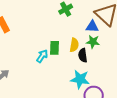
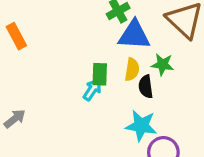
blue triangle: (92, 26) -> (134, 35), moved, size x1.5
cyan arrow: (42, 56) -> (92, 90), moved

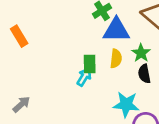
green star: (163, 64) -> (141, 53), turned 30
black semicircle: (146, 87) -> (144, 74), moved

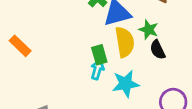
yellow semicircle: (116, 59) -> (125, 42), size x1.5
cyan star: (126, 104) -> (126, 84), moved

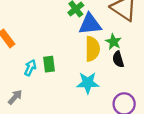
green rectangle: (99, 55) -> (49, 64), moved
cyan arrow: (97, 69) -> (30, 68), moved

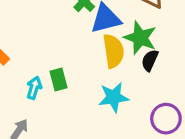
green star: (113, 42) -> (140, 38), size x1.5
black semicircle: (118, 59) -> (150, 60), turned 49

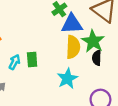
black semicircle: (150, 60) -> (97, 58), turned -32
cyan star: (114, 97) -> (67, 78), turned -30

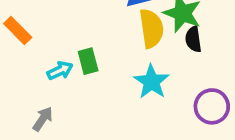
cyan arrow: (14, 62) -> (60, 71), turned 48

